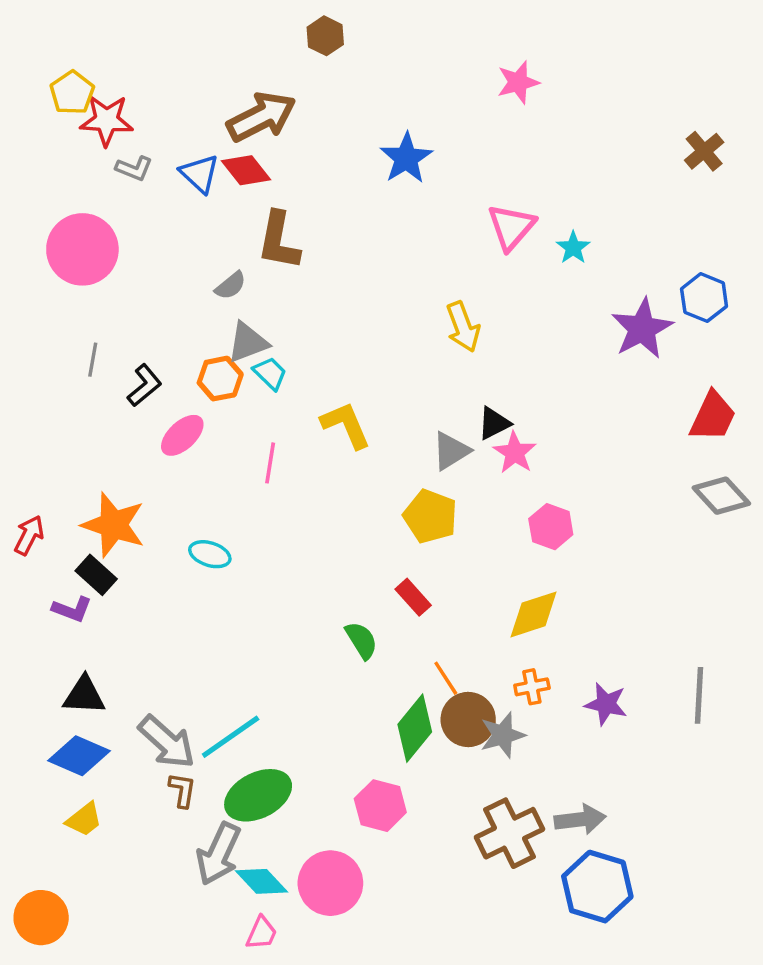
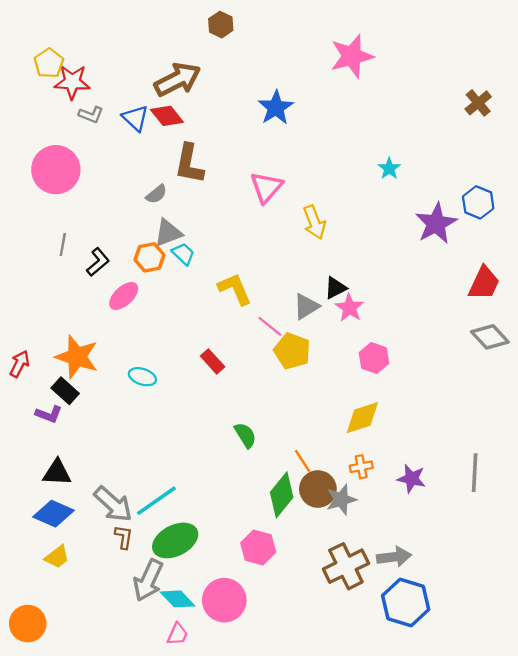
pink star: (518, 82) -> (352, 56), size x1.5
pink triangle: (511, 227) -> (266, 187), moved
pink line: (270, 463) -> (270, 326), moved, turned -60
red rectangle: (413, 597) -> (213, 361), moved

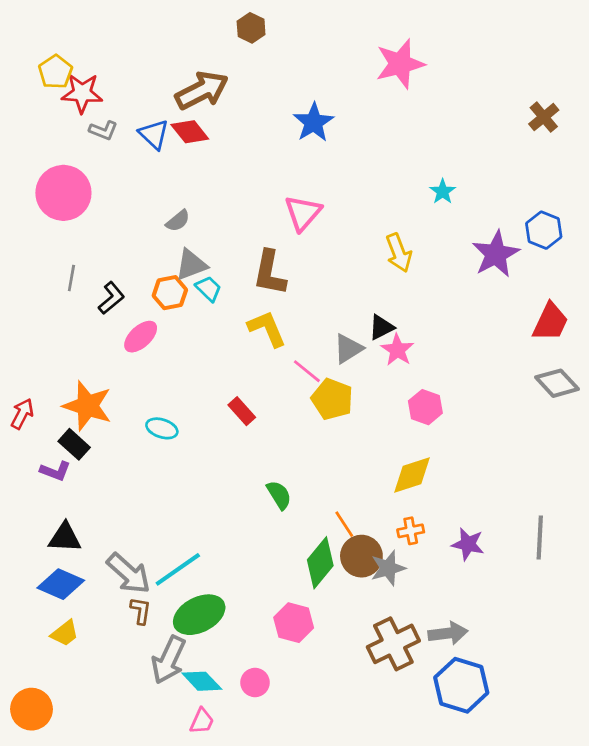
brown L-shape: (189, 164) -> (270, 273), moved
yellow arrow: (314, 222) -> (399, 253), moved
pink circle: (224, 600) -> (255, 683), size x0.6

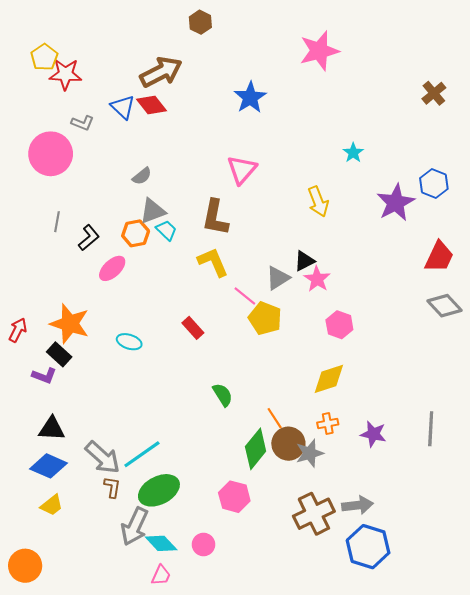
gray L-shape: (103, 130) -> (82, 123), moved

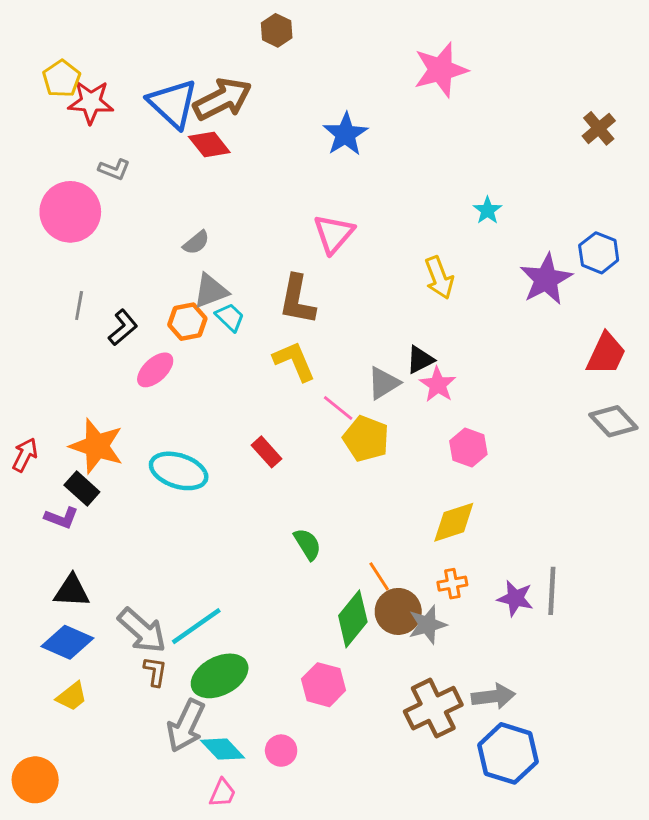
blue triangle: (123, 107) -> (173, 104), moved, size x1.5
cyan ellipse: (129, 342) -> (179, 471), size x1.6
gray line: (431, 429) -> (552, 591), moved

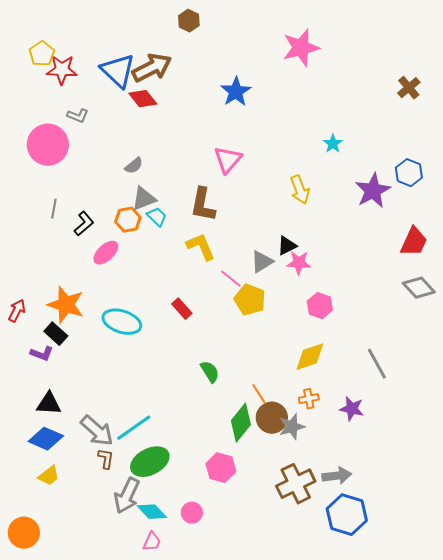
pink star: (438, 385) -> (299, 263), turned -30
gray line: (552, 591) -> (377, 364), moved, turned -32

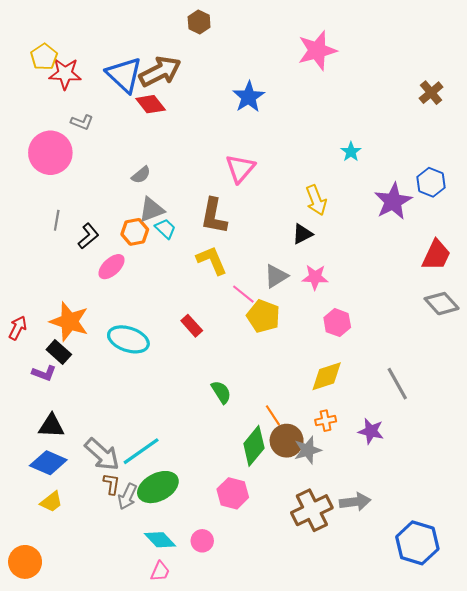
black triangle: (287, 246) -> (302, 234), moved
gray arrow: (127, 496) -> (127, 497), moved, size x0.7
blue hexagon: (347, 515) -> (417, 543), moved

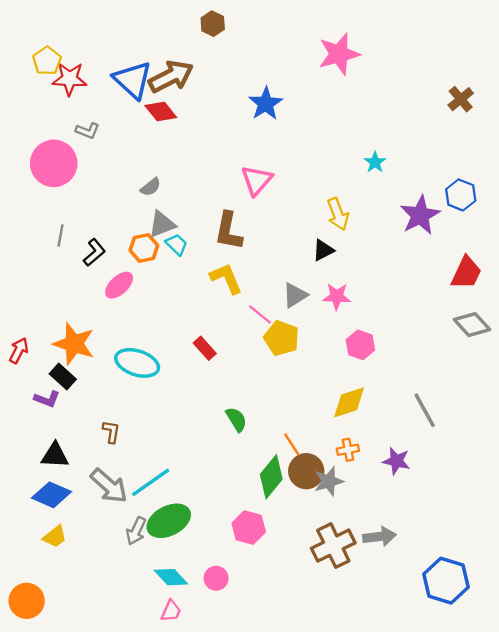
brown L-shape: (112, 484) -> (111, 432), moved

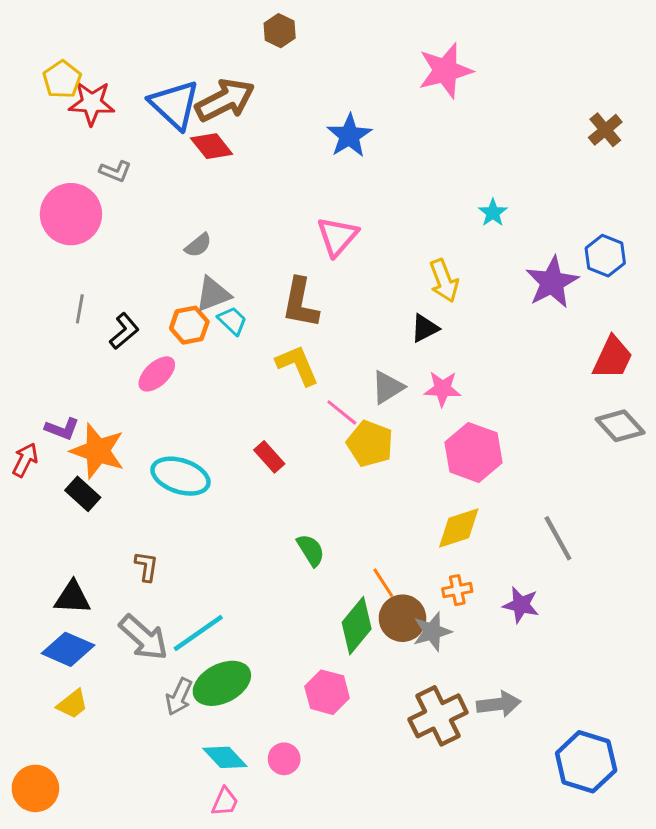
pink hexagon: (360, 345) -> (474, 452), size x1.5
purple L-shape: (47, 399) -> (62, 429), moved

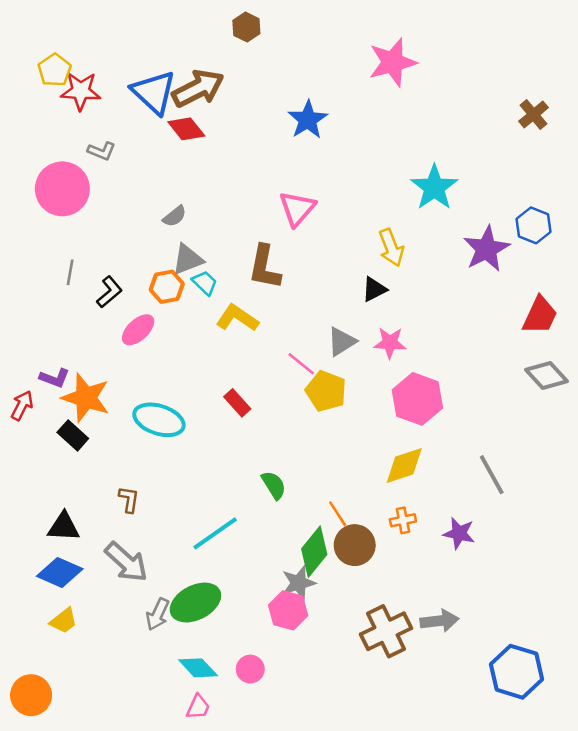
cyan star: (493, 213) -> (434, 188), size x1.8
yellow L-shape: (297, 365) -> (237, 318), moved, turned -33
gray star: (432, 632) -> (299, 583), moved
cyan line: (198, 633) -> (215, 533), moved

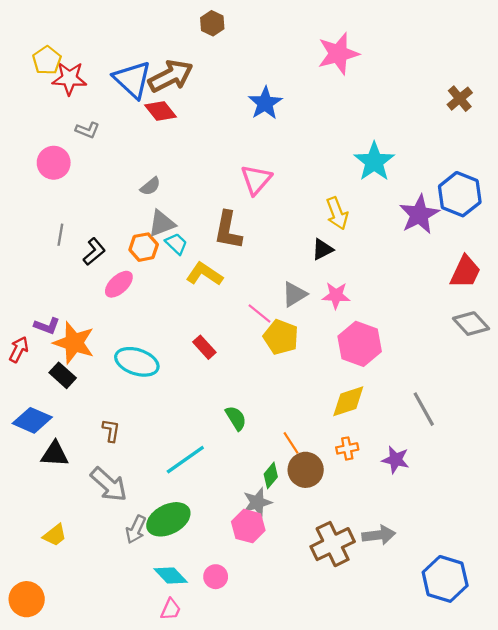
pink circle: (62, 189) -> (54, 163), size x0.7
blue hexagon: (533, 225) -> (460, 194), size x1.4
green diamond: (314, 552) -> (271, 475), size x0.6
blue diamond: (60, 573) -> (32, 420), moved

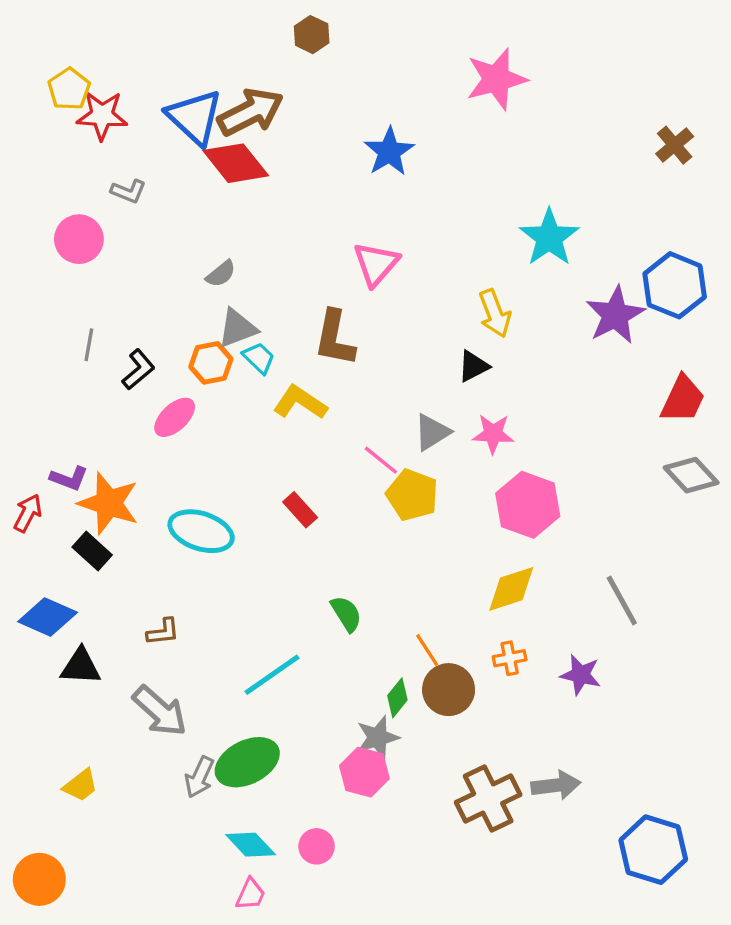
red diamond: (161, 111) -> (236, 163), size x1.4
brown L-shape: (111, 430) -> (163, 632), turned 75

